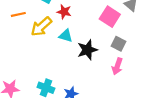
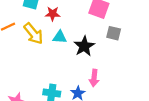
yellow arrow: (41, 27) -> (33, 34), turned -75
pink arrow: (117, 66) -> (94, 78), moved

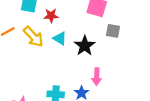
cyan triangle: (60, 37) -> (60, 38), turned 32

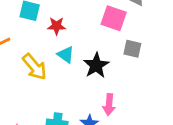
yellow arrow: (33, 37) -> (35, 67), moved

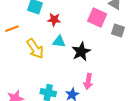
gray square: (132, 49) -> (118, 30), moved
cyan triangle: (66, 55) -> (59, 42), turned -32

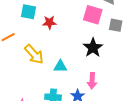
cyan triangle: (59, 42) -> (60, 66), moved
black star: (81, 52) -> (93, 48), moved

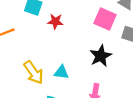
yellow arrow: (34, 54) -> (34, 72), moved

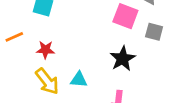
red star: (55, 21) -> (45, 50), moved

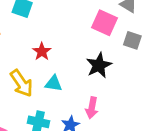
red star: (45, 50) -> (42, 51), moved, turned 30

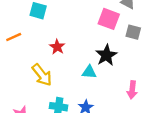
cyan triangle: (53, 84) -> (89, 72), moved
pink arrow: (92, 108) -> (132, 90), moved

